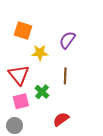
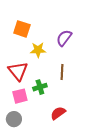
green cross: (42, 92) -> (40, 87), turned 32

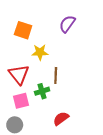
purple semicircle: (64, 38) -> (67, 24), moved
brown line: (62, 72) -> (56, 75), moved

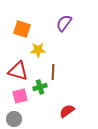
red triangle: (19, 74) -> (18, 71), turned -35
red semicircle: (61, 119) -> (67, 111), moved

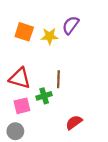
yellow star: (38, 50) -> (50, 36), moved

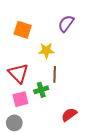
yellow star: (50, 36) -> (46, 50), moved
red triangle: (20, 78) -> (18, 73), turned 30

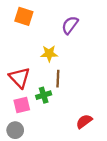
orange square: (23, 30) -> (24, 16), moved
red semicircle: (69, 115) -> (84, 121), moved

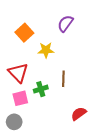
orange square: (24, 16) -> (24, 33), moved, turned 30
brown line: (58, 79) -> (63, 79), moved

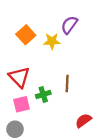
yellow star: (46, 50) -> (52, 41), moved

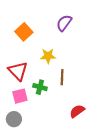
yellow star: (52, 41) -> (48, 56), moved
green cross: (43, 94) -> (40, 87), turned 32

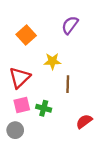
red triangle: (18, 71) -> (20, 78), turned 30
green cross: (40, 87) -> (44, 108), moved

